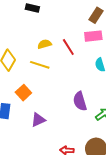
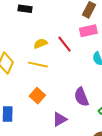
orange square: (23, 93) -> (37, 96), moved
purple triangle: (38, 120) -> (60, 119), moved

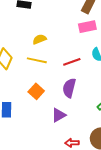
red line: (65, 44) -> (72, 62), moved, turned -72
purple semicircle: (81, 97) -> (69, 88), moved, turned 36

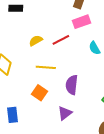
yellow line: (37, 60) -> (46, 67), moved
red line: (72, 62) -> (61, 40), moved

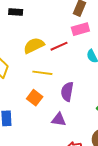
yellow semicircle: (36, 41) -> (34, 46), size x1.5
purple triangle: (65, 113) -> (59, 120), turned 42

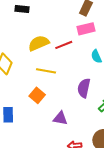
purple semicircle: (67, 92) -> (84, 88), moved

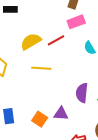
purple semicircle: (84, 88) -> (82, 93), moved
orange square: (37, 95) -> (40, 119), moved

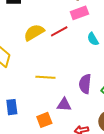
yellow line: (41, 68) -> (45, 77), moved
orange square: (40, 119) -> (44, 120), moved, turned 35

